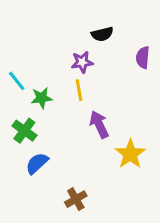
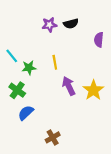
purple star: (82, 62) -> (49, 25), moved
yellow star: (130, 154) -> (93, 90), moved

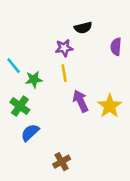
purple star: (49, 25) -> (64, 48), moved

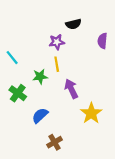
green star: (34, 79) -> (40, 76), moved
yellow star: (110, 106) -> (91, 113), moved
blue semicircle: (30, 133) -> (40, 115), moved

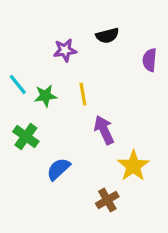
purple star: (57, 42) -> (65, 50), moved
green star: (40, 76) -> (45, 96), moved
brown cross: (55, 142) -> (107, 200), moved

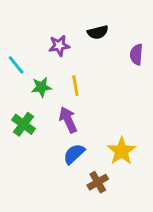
cyan line: (18, 84) -> (16, 65), moved
purple arrow: (104, 130) -> (68, 120), moved
blue semicircle: (58, 169) -> (74, 154), moved

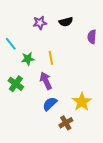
purple star: (59, 46) -> (40, 23), moved

